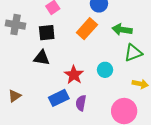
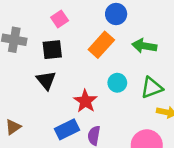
green triangle: (133, 53) -> (152, 88), moved
black triangle: (42, 58) -> (46, 80), turned 42
cyan circle: (105, 70) -> (117, 83), moved

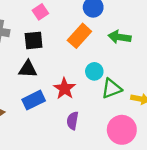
black triangle: (46, 80) -> (28, 69), turned -48
green triangle: (152, 88) -> (112, 89), moved
blue rectangle: (67, 129) -> (34, 100), moved

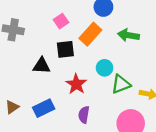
pink square: (40, 12) -> (61, 21), moved
black square: (34, 40) -> (65, 49), moved
blue rectangle: (34, 100) -> (44, 108), moved

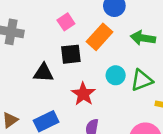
green triangle: (121, 84) -> (142, 80), moved

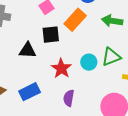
cyan circle: (116, 75) -> (89, 62), moved

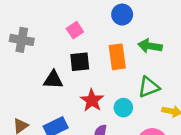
orange rectangle: (75, 20) -> (117, 57), moved, turned -50
cyan circle: (89, 62) -> (123, 108), moved

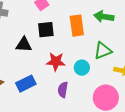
red star: (92, 100) -> (56, 62), turned -30

